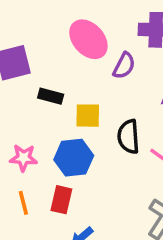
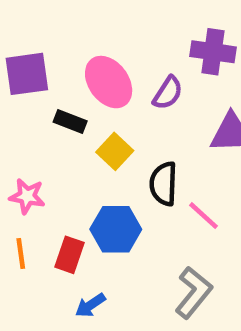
pink ellipse: (88, 39) -> (109, 82), moved
yellow square: (88, 116) -> (115, 151), turned 36
blue hexagon: (74, 158) -> (116, 229), moved

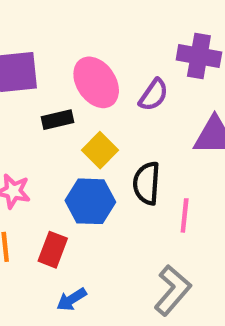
black rectangle: (70, 122) -> (58, 120), turned -36
pink line: (203, 216) -> (185, 215), turned 52
blue hexagon: (116, 229) -> (90, 201), moved

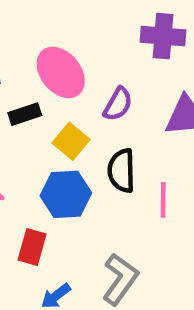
purple semicircle: (154, 95) -> (118, 104), moved
gray L-shape: (173, 290) -> (120, 279), moved

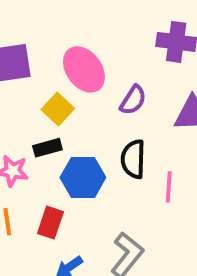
black rectangle: (25, 114) -> (47, 148), moved
yellow square: (71, 141) -> (58, 109), moved

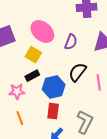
black semicircle: (133, 159) -> (77, 72), turned 48
red rectangle: (50, 223) -> (53, 111), moved

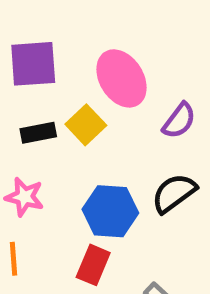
black rectangle: (32, 76) -> (38, 133), moved

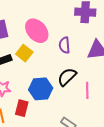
purple semicircle: (179, 121) -> (64, 45), turned 147
red rectangle: (93, 265) -> (22, 108), moved

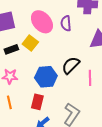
purple semicircle: (64, 45) -> (66, 23), moved
red rectangle: (22, 108) -> (37, 102), moved

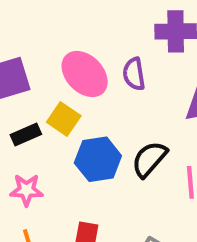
blue hexagon: (46, 77) -> (98, 159), moved

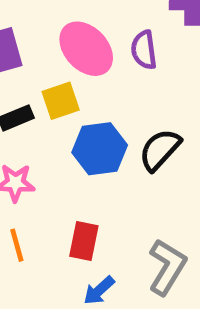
yellow square: (64, 119) -> (61, 101), turned 36

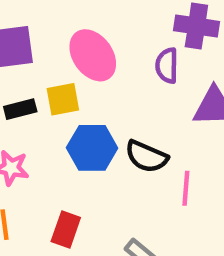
purple semicircle: (144, 50) -> (167, 66), moved
black semicircle: (160, 150) -> (146, 157), turned -117

